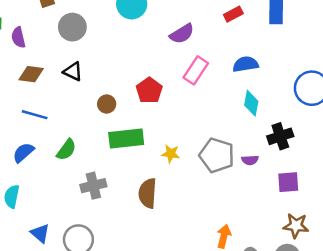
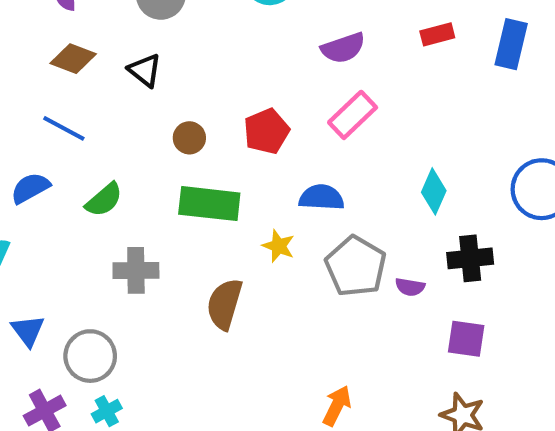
blue semicircle: (246, 64) -> (322, 197), moved

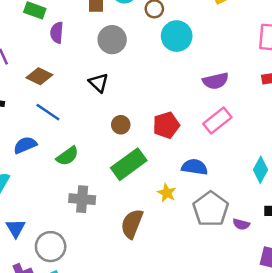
brown diamond: (73, 59) -> (39, 76), moved
green rectangle: (209, 204) -> (129, 164), turned -48

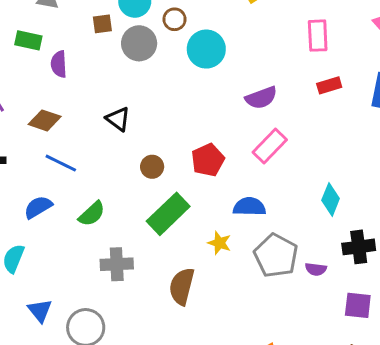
gray circle: (112, 40) -> (139, 43), moved

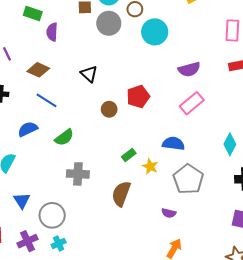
red pentagon: (208, 160) -> (138, 97), moved
green rectangle: (168, 214) -> (129, 155), moved, size x0.5
purple semicircle: (316, 269) -> (169, 213), moved

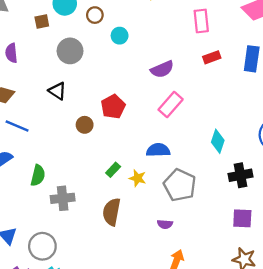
gray circle: (109, 23) -> (70, 51), moved
cyan circle: (155, 32) -> (120, 36), size x0.6
green semicircle: (64, 137) -> (38, 175), moved, turned -30

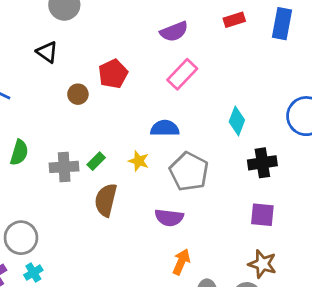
green rectangle: (113, 170) -> (96, 161), moved
gray cross: (63, 198) -> (64, 167), moved
purple semicircle: (165, 224) -> (169, 218), size x1.5

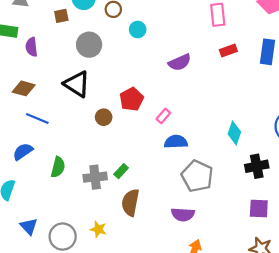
black triangle: (47, 52) -> (77, 84), size x1.5
pink rectangle: (182, 74) -> (163, 116), moved, size x0.6
yellow star: (139, 161) -> (98, 229), moved

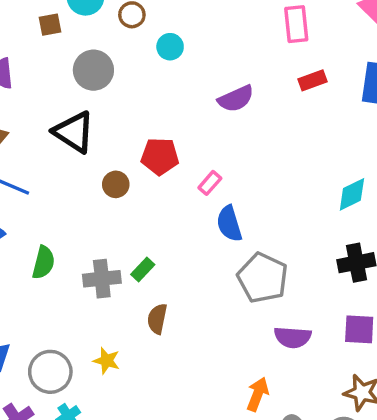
red pentagon: (132, 99) -> (160, 156), turned 30
cyan diamond: (234, 133) -> (352, 194), moved, turned 45
blue semicircle: (176, 142) -> (229, 224), turned -105
brown semicircle: (130, 203) -> (157, 319), size x0.7
purple semicircle: (183, 214) -> (293, 337), moved

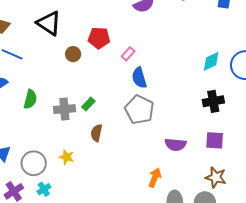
gray pentagon: (263, 278) -> (139, 110), moved

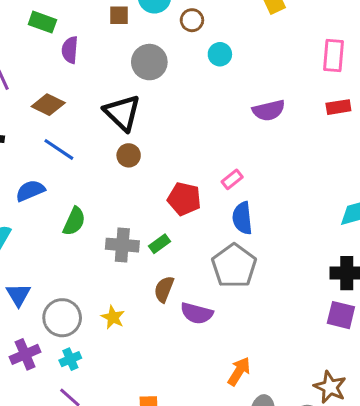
red pentagon: (99, 38) -> (184, 199), moved
brown circle: (73, 54) -> (129, 155), moved
purple square: (215, 140) -> (341, 315), moved
purple semicircle: (176, 145) -> (197, 313), moved

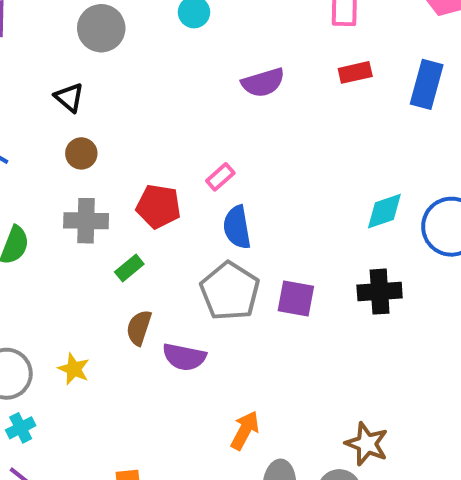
black triangle: (122, 113) -> (69, 98), size x0.6
gray cross: (122, 245) -> (86, 221), moved
purple square: (341, 315) -> (296, 298), moved

